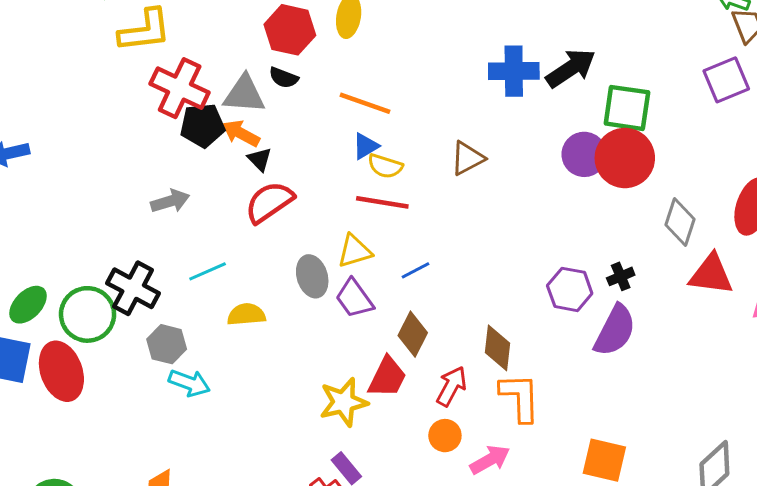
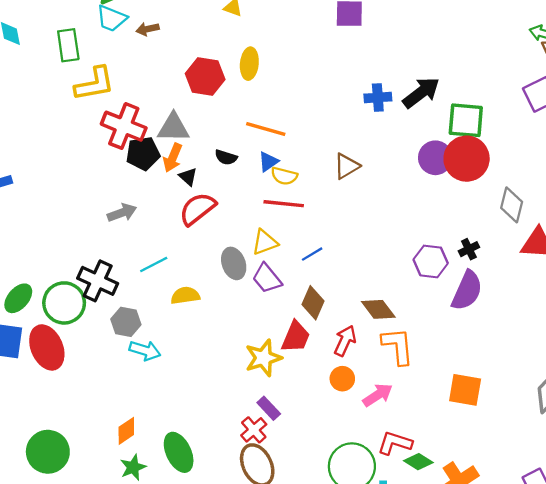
blue cross: (514, 71) -> (378, 98), size x0.7
black semicircle: (284, 78) -> (226, 157), moved
orange arrow: (241, 133) -> (173, 158), turned -92
brown diamond: (497, 348) -> (378, 309), turned -40

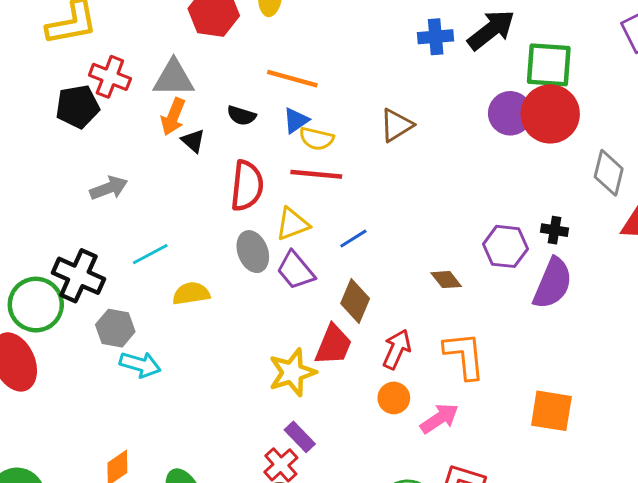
red cross: (124, 126) -> (110, 77), size x0.7
black pentagon: (143, 154) -> (78, 107), moved
red semicircle: (198, 209) -> (247, 186), moved, turned 135
black cross: (469, 249) -> (554, 230), turned 36
brown diamond: (378, 309) -> (446, 280), moved, size x0.7

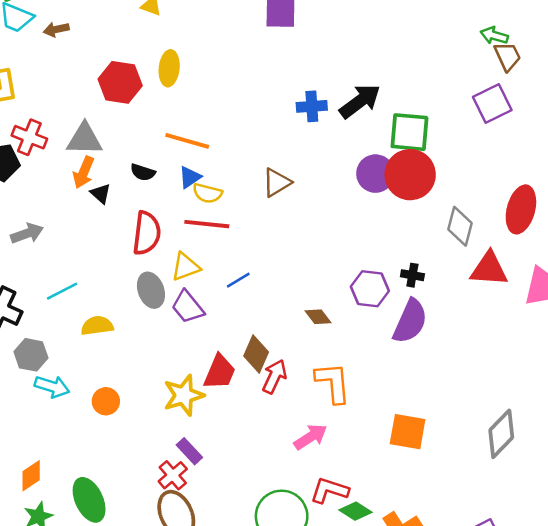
brown diamond: (355, 301) -> (256, 354), moved
orange circle: (394, 398) -> (106, 401), moved

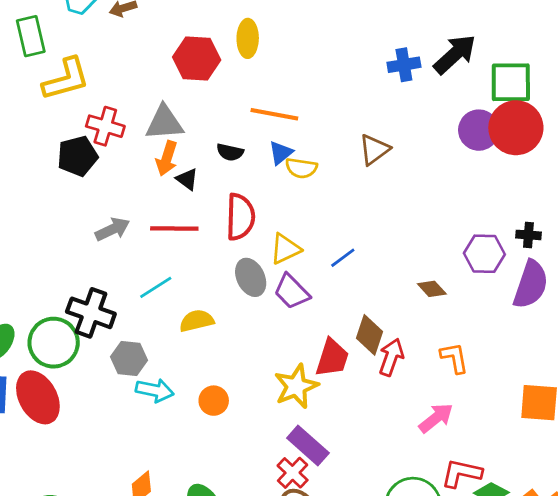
red line: (207, 224) -> (174, 229), moved
orange L-shape: (333, 383) -> (454, 358), size x0.7
purple rectangle: (189, 451) -> (308, 446), size x1.4

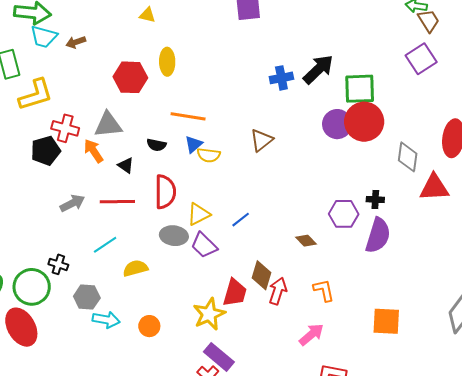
orange arrow: (167, 158) -> (94, 151), moved, turned 130
gray ellipse: (251, 277) -> (174, 236), turned -56
black cross: (91, 313) -> (58, 264), size x0.6

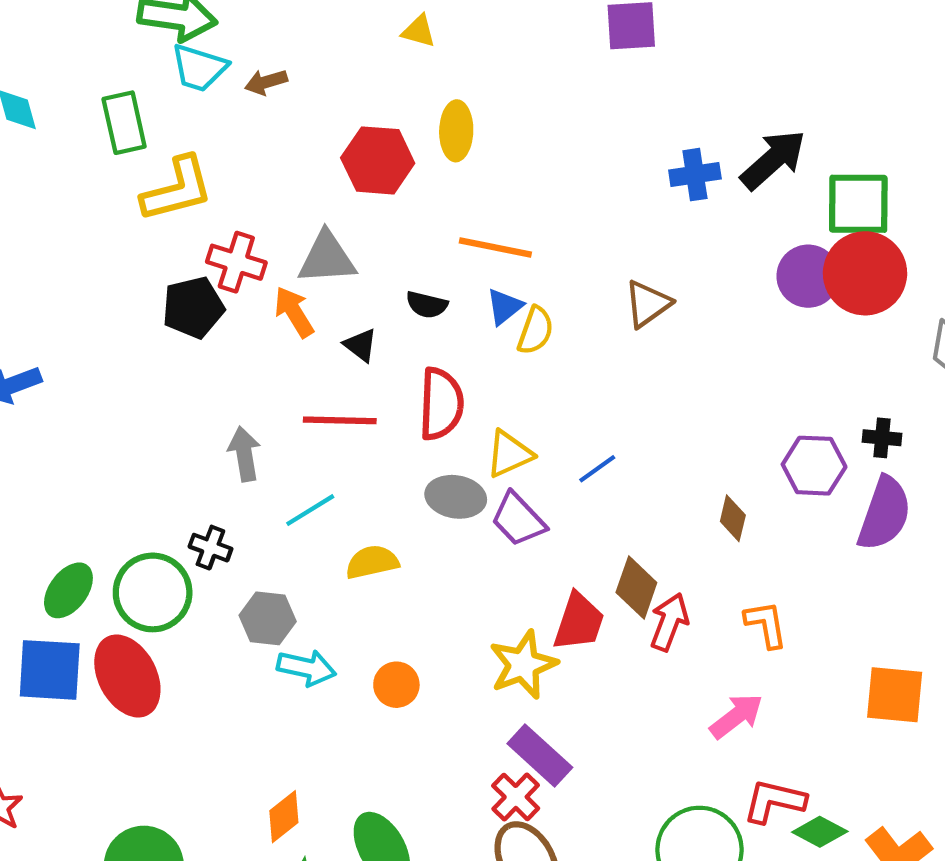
yellow semicircle: (209, 155) -> (535, 330), turned -80
gray arrow: (72, 203) -> (244, 454), moved, turned -75
brown diamond: (306, 241) -> (733, 518), turned 55

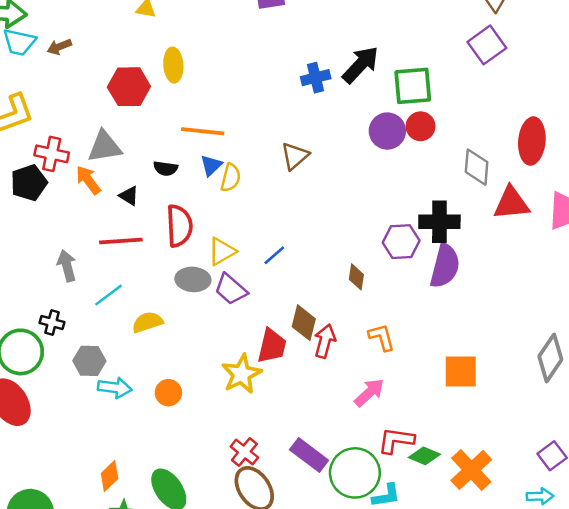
red circle: (865, 273) -> (421, 126), size x0.6
black cross: (882, 438) -> (439, 222), size x1.8
purple rectangle: (540, 755) -> (309, 455), moved

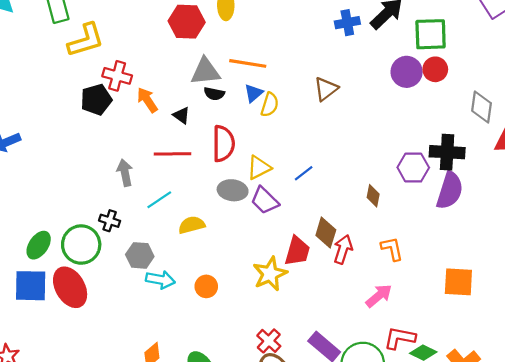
gray triangle: (105, 147) -> (205, 71), moved

